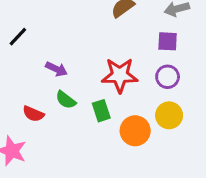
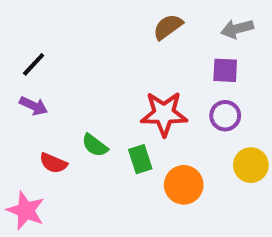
purple arrow: (56, 69) -> (34, 106), moved
yellow circle: (169, 115) -> (251, 165), moved

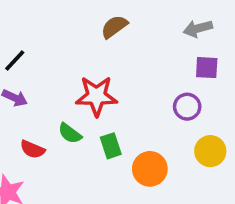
brown semicircle: (168, 27) -> (114, 27), moved
purple square: (225, 70) -> (207, 68), moved
red star: (164, 114) -> (97, 96), moved

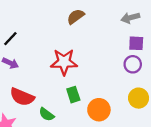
purple circle: (187, 107) -> (133, 64), moved
green semicircle: (70, 133) -> (47, 114), moved
red semicircle: (33, 149) -> (22, 97), size x1.5

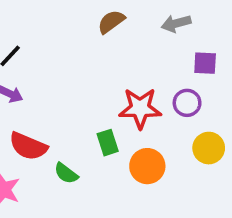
gray arrow: (130, 18) -> (176, 23), moved
red star: (64, 62) -> (140, 108), moved
purple circle: (133, 64) -> (187, 103), moved

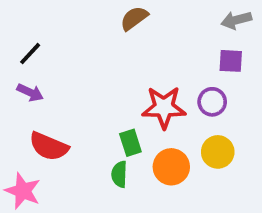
gray arrow: (176, 23) -> (236, 20), moved
yellow circle: (209, 148) -> (218, 152), moved
green semicircle: (66, 173) -> (119, 174), moved, turned 55

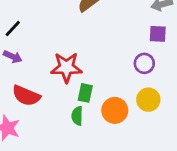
red star: (164, 107) -> (66, 67), moved
green rectangle: (130, 143) -> (85, 93), turned 30

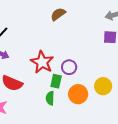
purple circle: (144, 63) -> (69, 67), moved
red star: (66, 67) -> (42, 62), turned 30

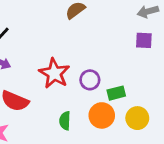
green rectangle: (56, 81) -> (116, 93), moved, turned 64
yellow circle: (103, 86) -> (137, 118), moved

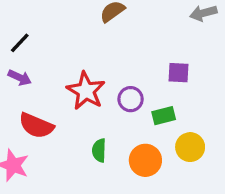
purple square: (144, 40) -> (179, 73), moved
orange circle: (102, 115) -> (145, 160), moved

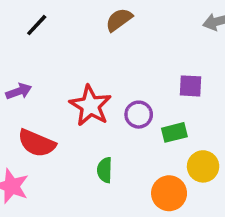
black line: (20, 43) -> (37, 25), moved
purple arrow: (20, 78) -> (19, 91), turned -45
orange circle: (145, 160) -> (169, 193), moved

